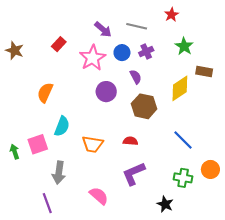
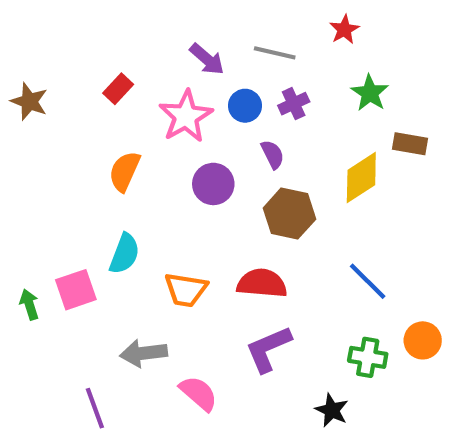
orange semicircle: (45, 93) -> (124, 171), moved
red semicircle: (130, 141) -> (262, 283), size x1.6
gray arrow: (59, 173) -> (144, 353), moved, turned 75

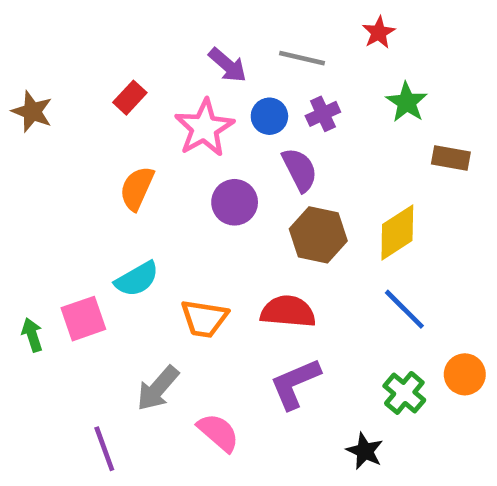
purple semicircle: (273, 154) -> (300, 170), size x1.4
yellow diamond: (361, 178) -> (397, 232), moved
cyan semicircle: (124, 254) -> (137, 279), turned 39
gray arrow: (144, 353) -> (158, 388), turned -42
green cross: (368, 357) -> (404, 393), turned 30

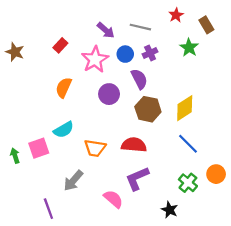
brown rectangle: (451, 158) -> (206, 25), moved, turned 49
pink semicircle: (218, 432) -> (113, 199), moved

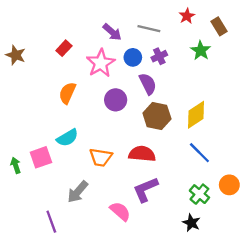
black star: (170, 210) -> (191, 223), moved

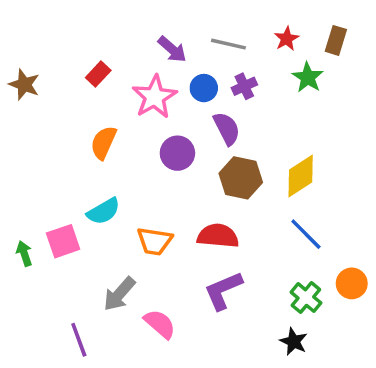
red star: (187, 16) -> (287, 39), moved
brown rectangle: (219, 26) -> (336, 40), turned 48
pink semicircle: (120, 211) -> (160, 324), moved

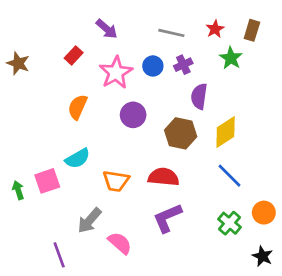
purple arrow: (172, 49) -> (107, 29), moved
purple semicircle: (227, 129) -> (199, 96), moved, turned -145
black star: (294, 342) -> (263, 256), moved

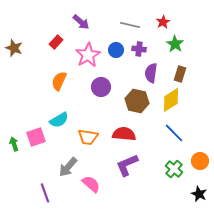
brown rectangle: (252, 30) -> (180, 74), moved
purple cross: (183, 65) -> (139, 49), turned 32

